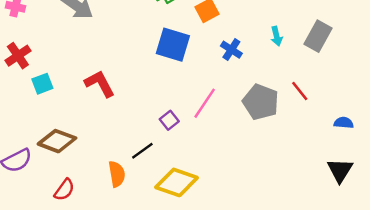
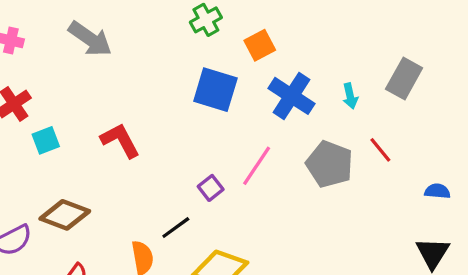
cyan arrow: (277, 36) -> (350, 96), moved
blue cross: (231, 50) -> (292, 96), size x1.6

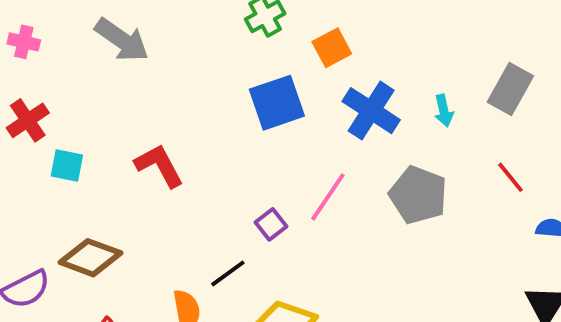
blue square: (215, 90) -> (277, 103), turned -36
cyan square: (46, 140) -> (67, 166), turned 32
red line: (380, 150) -> (510, 177), moved

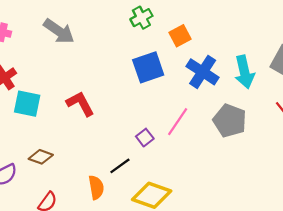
cyan arrow: (444, 111) -> (244, 72), size x1.8
cyan square: (67, 166) -> (27, 104), size x1.4
brown diamond: (90, 258) -> (41, 157), size x0.7

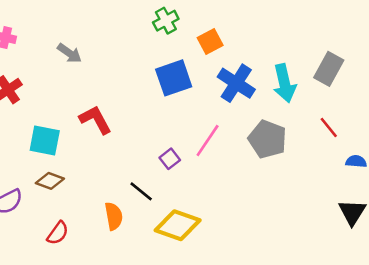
gray arrow: (59, 31) -> (69, 53), moved, size x0.7
cyan square: (27, 104) -> (45, 141), moved
black line: (120, 166) -> (141, 191), turned 75

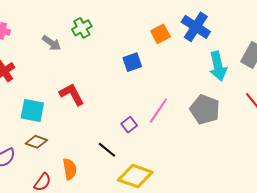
green cross: (166, 21) -> (82, 28), moved
blue square: (174, 78) -> (132, 62), size x0.7
blue cross: (236, 83) -> (196, 27), moved
orange semicircle: (114, 216) -> (70, 169), moved

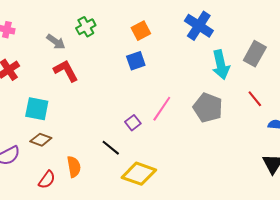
orange square: (160, 34) -> (141, 31), moved
red L-shape: (72, 94) -> (66, 71), moved

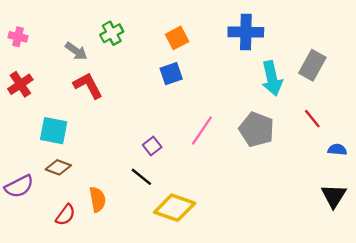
blue cross: (199, 26) -> (246, 32), turned -32
purple square: (133, 123) -> (152, 146), moved

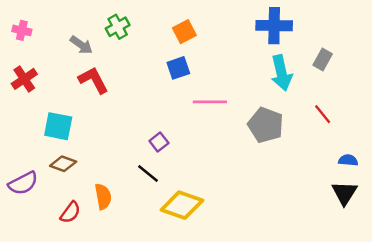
blue cross: (246, 32) -> (274, 26), moved
gray rectangle: (312, 65) -> (323, 60), size x0.7
pink line: (202, 131) -> (210, 102), moved, turned 56
blue semicircle: (337, 150) -> (348, 160), moved

